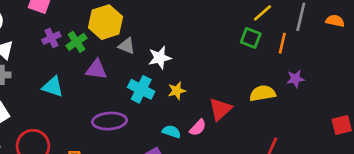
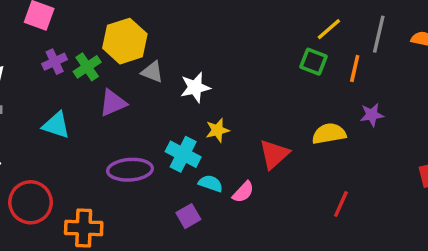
purple triangle: (96, 70) -> (113, 103), turned -30
cyan cross: (141, 89) -> (183, 154), moved
pink semicircle: (198, 128) -> (243, 192), moved

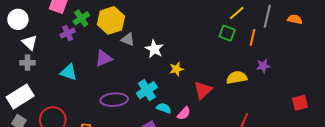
green cross: (87, 67) -> (81, 18), moved
white star: (195, 87) -> (154, 49), turned -30
yellow star: (217, 130) -> (176, 69), moved
cyan cross: (183, 154) -> (147, 90), turned 30

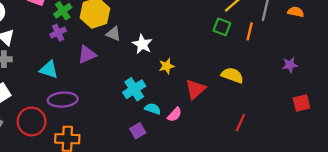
purple cross: (68, 33) -> (58, 33), moved
purple star: (263, 66) -> (290, 65), moved
yellow semicircle: (237, 77) -> (232, 75), turned 30
purple ellipse: (114, 100) -> (63, 100), moved

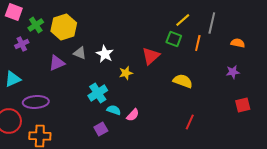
orange semicircle: (296, 12) -> (238, 43), moved
purple cross: (58, 33) -> (22, 44), moved
gray triangle: (113, 34) -> (80, 53), moved
cyan triangle: (49, 70) -> (13, 79), moved, turned -42
red triangle: (195, 89) -> (151, 56), moved

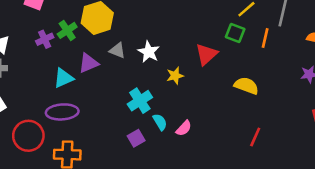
green cross: (36, 25) -> (67, 30), moved
cyan triangle: (13, 79) -> (63, 78), moved
cyan semicircle: (114, 110) -> (160, 122), turned 40
purple square: (101, 129) -> (136, 138), moved

